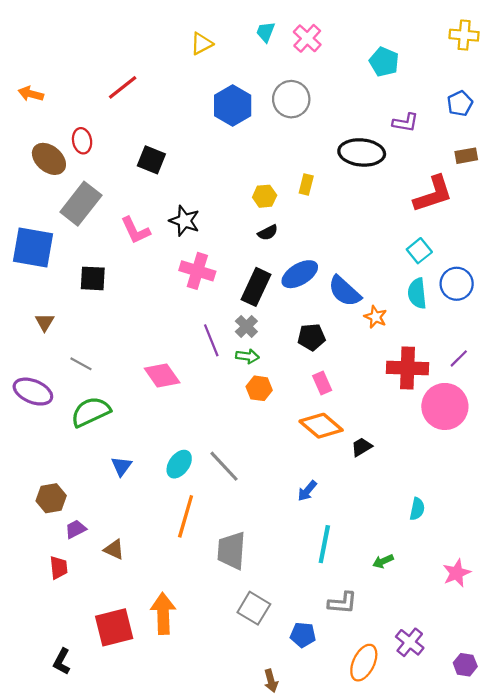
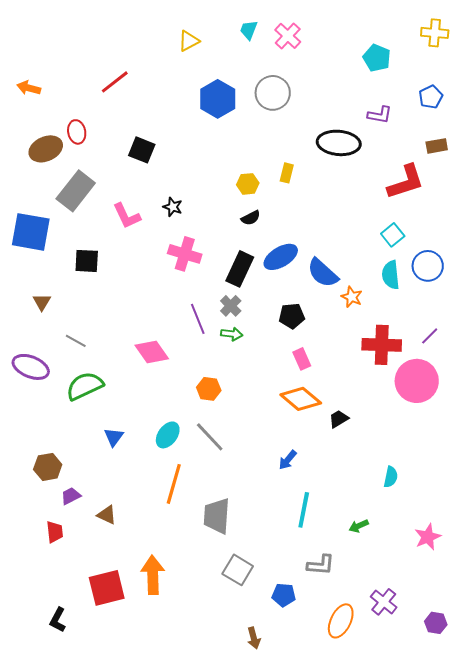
cyan pentagon: (384, 62) -> (377, 58), moved
brown ellipse: (49, 159) -> (46, 149), turned -64
black star: (184, 221) -> (173, 207), size x0.7
orange hexagon: (259, 388) -> (209, 389), moved

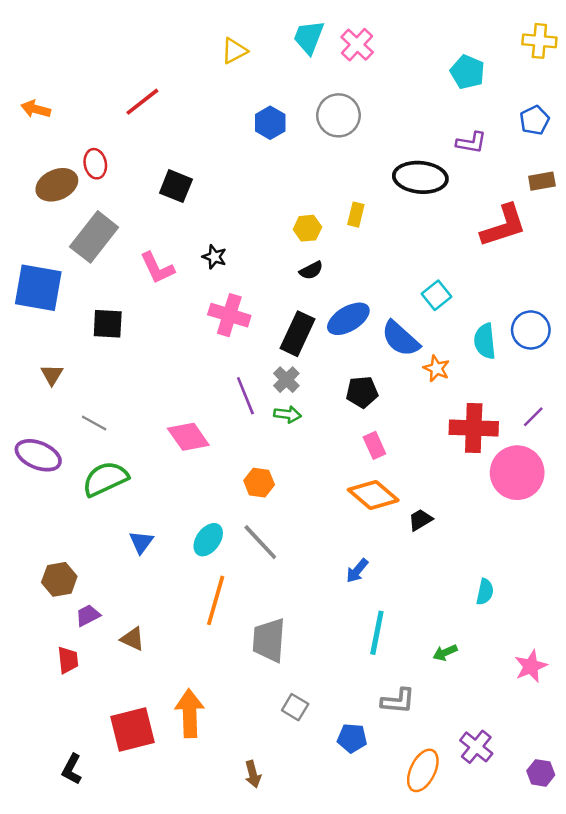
cyan trapezoid: (249, 30) -> (309, 37), size x1.4
blue hexagon: (218, 99) -> (270, 123), size x0.7
cyan square: (393, 235) -> (436, 295), moved
gray square: (238, 570) -> (295, 707), size x0.7
brown arrow: (254, 638) -> (253, 774), moved

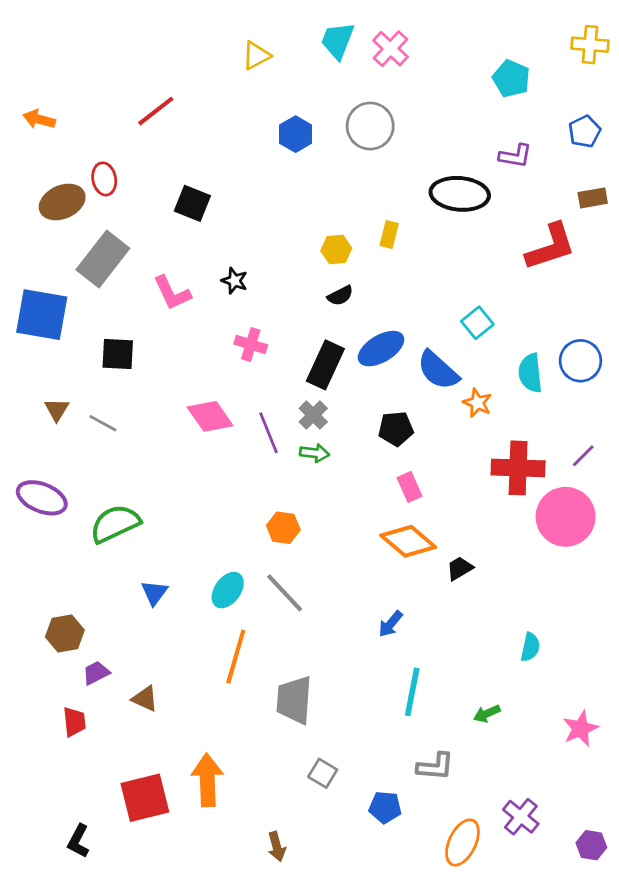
pink cross: (229, 315) -> (251, 344), size x0.7
gray line: (94, 423) -> (103, 423), moved
pink diamond: (188, 437) -> (210, 416), moved

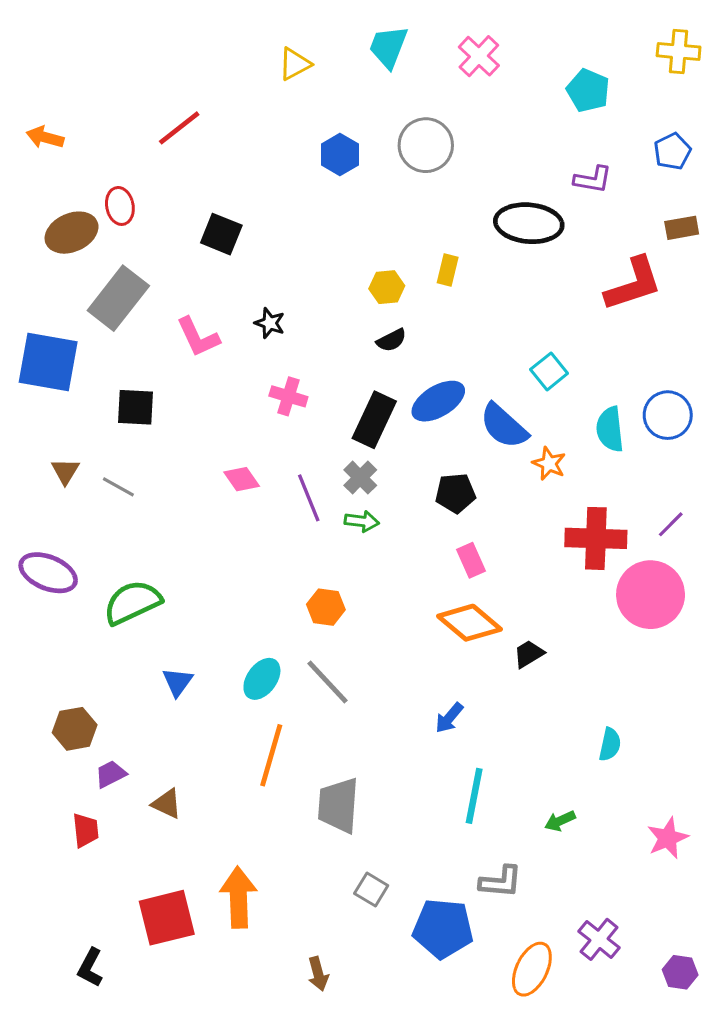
pink cross: (391, 49) -> (479, 56), moved
pink diamond: (210, 416) -> (242, 479), size x0.7
blue pentagon: (385, 807) -> (443, 929), size x1.6

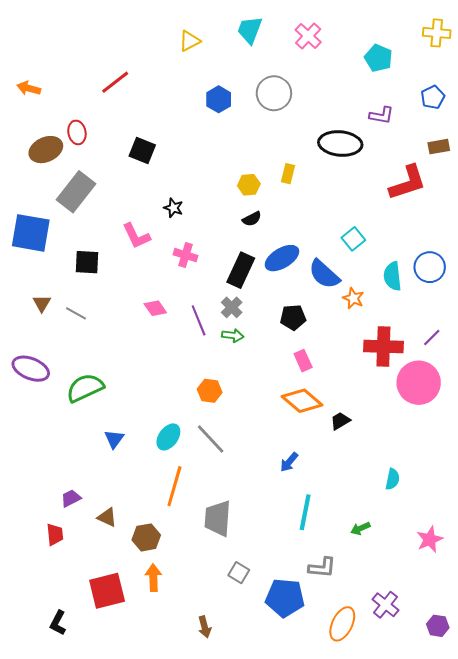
pink L-shape: (198, 337) -> (136, 236), moved
brown hexagon: (75, 729) -> (146, 537), moved
orange arrow: (239, 897) -> (153, 578), size x0.7

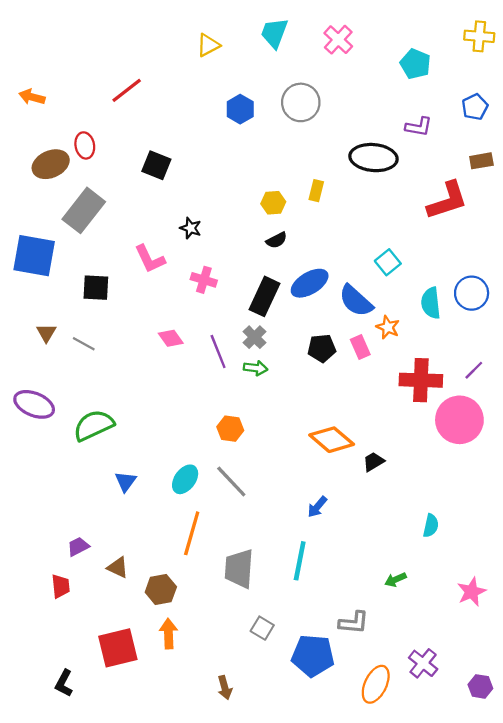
pink rectangle: (303, 361) -> (360, 347), moved
cyan line: (305, 512) -> (300, 561), moved

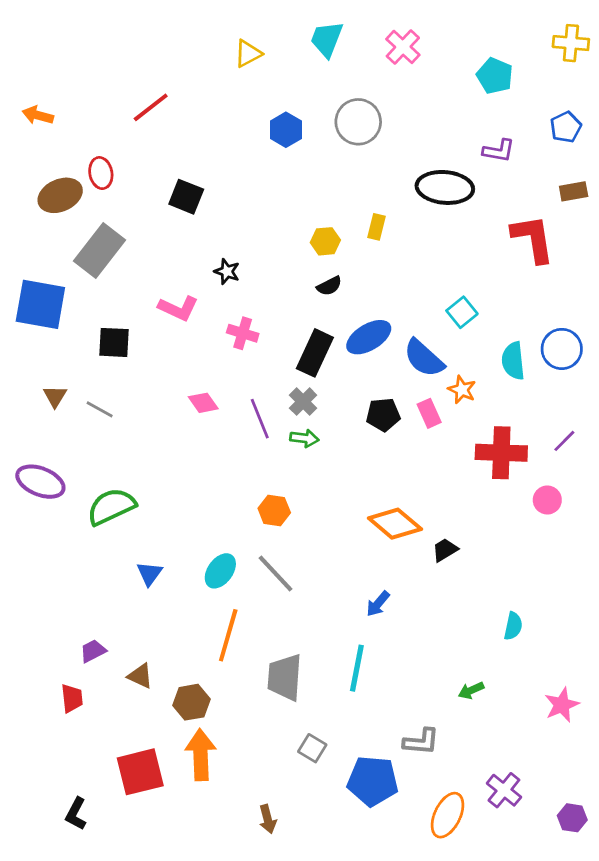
red L-shape: (447, 201) -> (533, 239), turned -81
pink L-shape: (150, 259) -> (178, 308), turned -40
pink circle: (459, 420) -> (547, 500), size x0.5
orange arrow: (169, 634) -> (201, 755), size x1.4

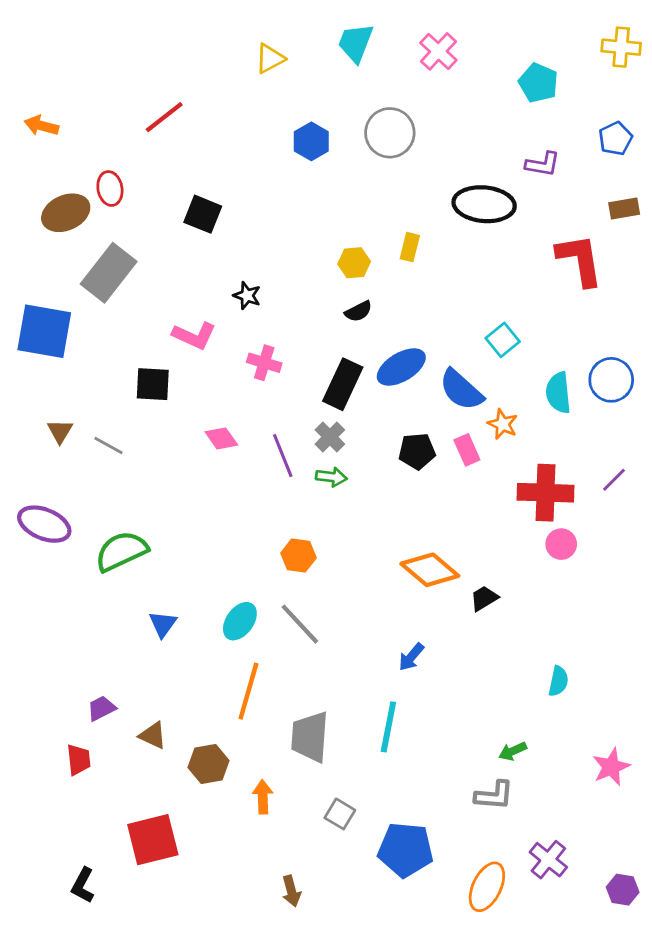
black square: (114, 342) -> (153, 384), moved
pink circle: (547, 500) -> (561, 544), moved
gray L-shape: (421, 742) -> (494, 795), moved
orange arrow: (201, 755) -> (263, 797), moved, size x0.6

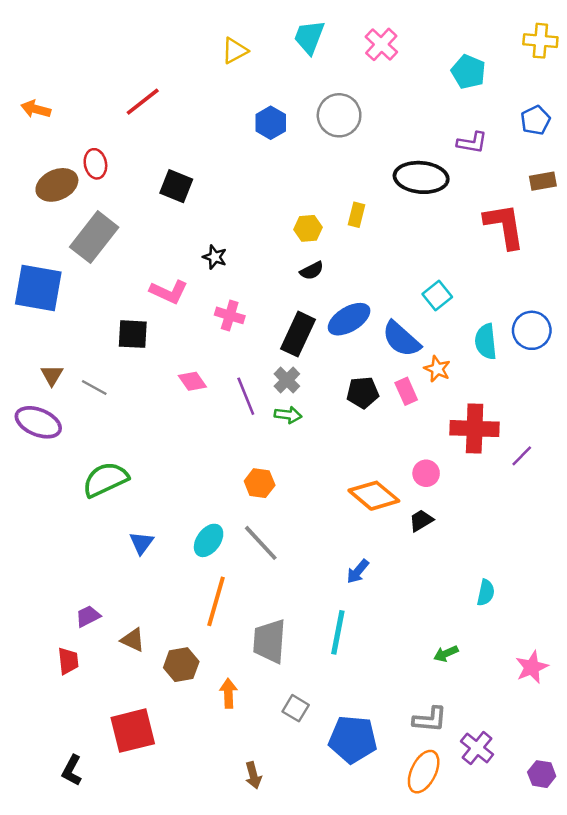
purple line: (614, 480) -> (522, 456), moved
purple ellipse: (44, 524) -> (38, 422), moved
pink circle: (561, 544) -> (426, 473), moved
gray L-shape: (494, 795) -> (430, 719), moved

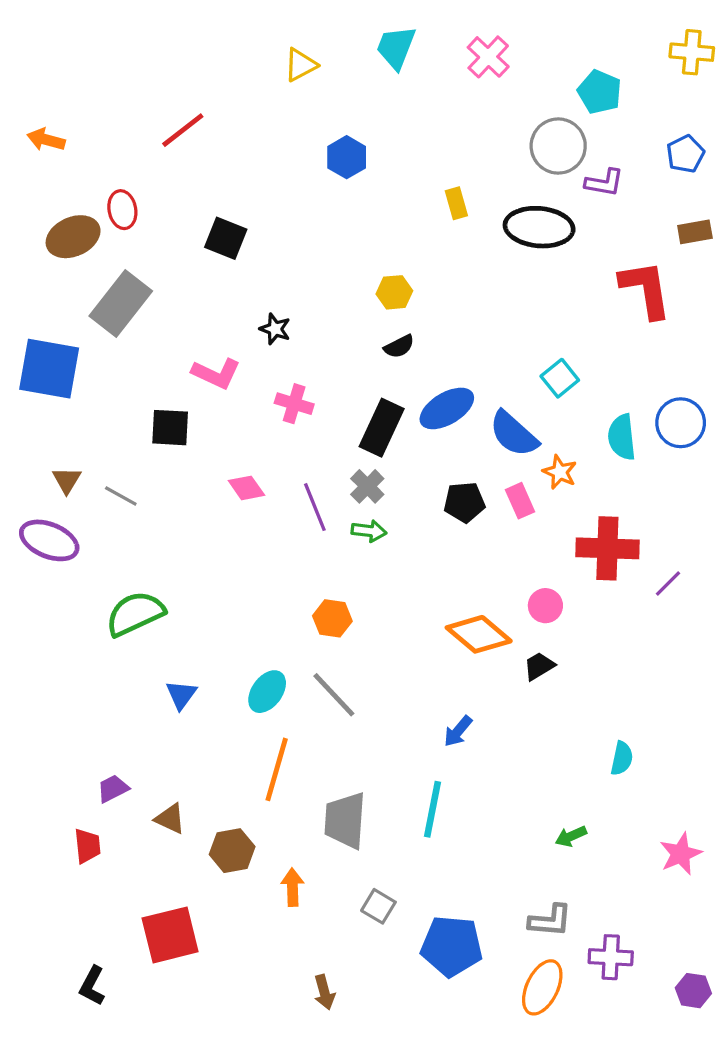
gray circle: (339, 115) -> (558, 146), moved
yellow rectangle: (356, 215) -> (456, 203), moved, turned -30
purple cross: (477, 748) -> (611, 957), turned -36

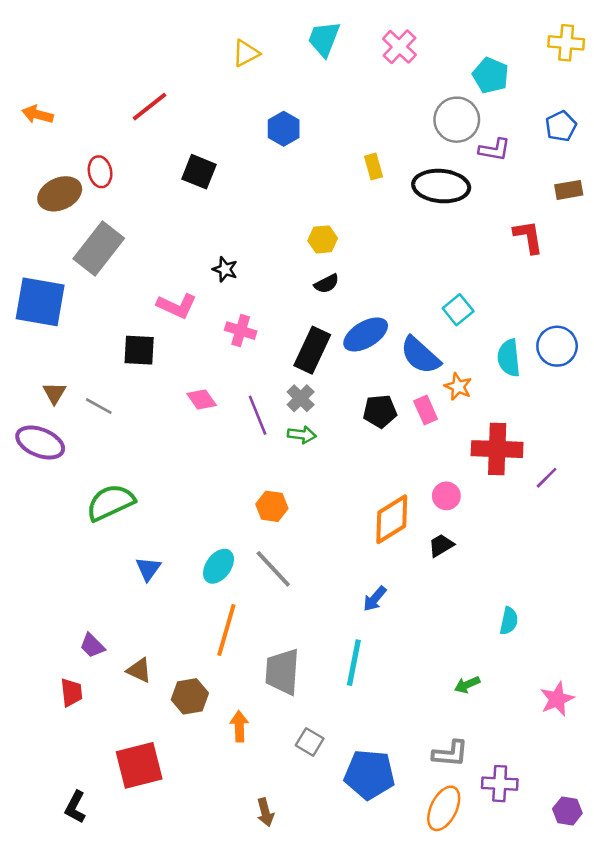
black square: (226, 238) -> (199, 172), moved
red L-shape: (646, 289) -> (528, 237), size x0.7
orange diamond: (479, 634) -> (392, 519), turned -72
purple trapezoid: (113, 789) -> (92, 646), turned -108

